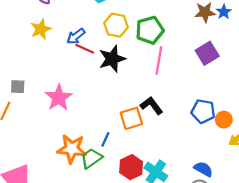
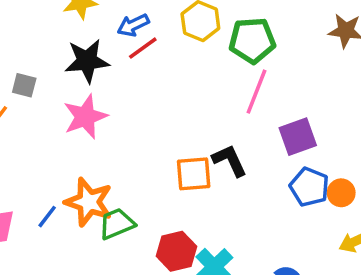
red line: (85, 49) -> (143, 48), turned -72
purple square: (207, 53) -> (298, 137), moved
black star: (112, 59) -> (87, 61), moved
orange circle: (224, 120) -> (341, 193), moved
blue line: (105, 139) -> (47, 217), moved

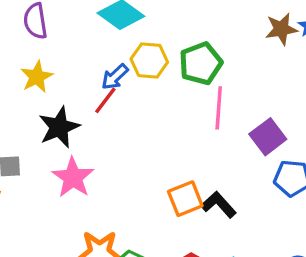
blue arrow: (133, 25) -> (115, 77), moved
black L-shape: (230, 160) -> (219, 205), moved

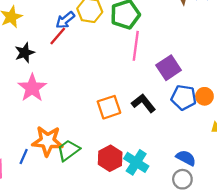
black star: (59, 127) -> (25, 53), size x0.7
black L-shape: (219, 205) -> (143, 103), moved

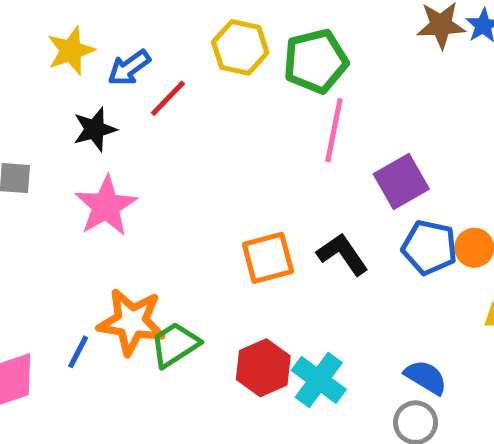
blue arrow: (65, 20) -> (129, 68), moved

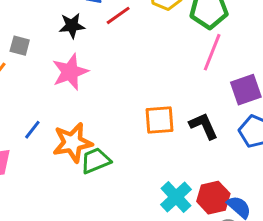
orange star: (132, 322) -> (73, 143), turned -30
blue line: (78, 352) -> (32, 130), moved
red hexagon: (263, 368) -> (213, 198), moved

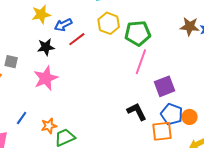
orange square: (159, 120) -> (162, 131), moved
orange star: (73, 143) -> (49, 126), size x0.6

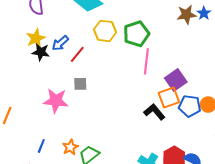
black star: (46, 47) -> (41, 52), moved, turned 30
gray square: (11, 62) -> (80, 84), moved
pink star: (46, 78) -> (56, 101), turned -30
orange square: (162, 131) -> (169, 98), moved

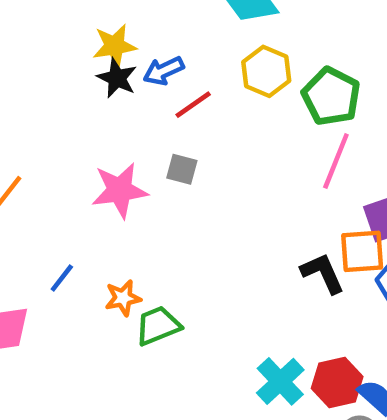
green pentagon: (136, 34) -> (331, 96), turned 30
pink star: (56, 101) -> (120, 190), turned -30

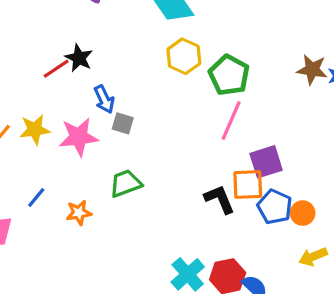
yellow star: (115, 46) -> (35, 130), moved
blue arrow: (164, 71) -> (104, 99), moved, turned -92
red line: (193, 105) -> (56, 69), moved
green trapezoid: (158, 326) -> (126, 183), moved

